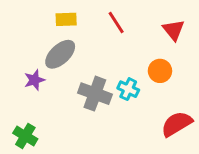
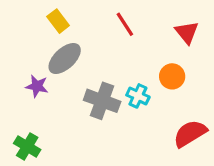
yellow rectangle: (66, 19) -> (58, 21), moved, turned 55
purple star: (34, 80) -> (37, 86), turned 30

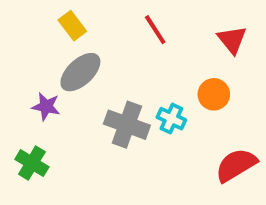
green cross: (27, 146) -> (32, 163), moved

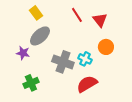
red triangle: (232, 40) -> (100, 20), moved
green cross: (32, 163) -> (31, 83), moved, turned 35
red semicircle: (236, 165) -> (87, 84), moved

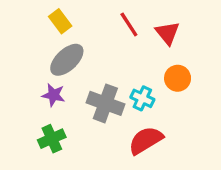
purple star: (23, 53) -> (53, 95), moved

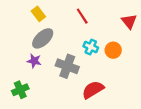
red triangle: (167, 33) -> (129, 21), moved
cyan cross: (142, 98) -> (91, 47), moved
green cross: (52, 139) -> (20, 90), moved

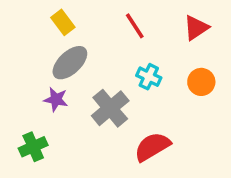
red triangle: (129, 21) -> (196, 28), moved, turned 35
orange circle: (113, 50) -> (201, 82), moved
gray cross: (67, 66) -> (110, 108), turned 30

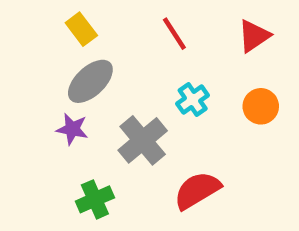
cyan cross: (149, 77) -> (193, 100), turned 30
green cross: (33, 147) -> (95, 199), moved

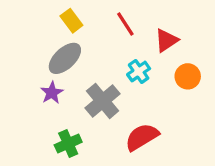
yellow rectangle: (81, 29) -> (71, 21), moved
red triangle: (254, 36) -> (166, 40), moved
purple star: (72, 129) -> (52, 93), turned 30

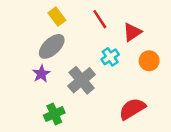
red semicircle: (142, 137) -> (132, 109), moved

